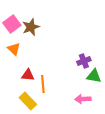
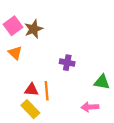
purple cross: (84, 61) -> (67, 63), moved, turned 32
red triangle: (28, 75) -> (31, 90), moved

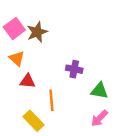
green triangle: (102, 82) -> (99, 91), moved
red triangle: (31, 90) -> (28, 81), moved
pink arrow: (90, 107) -> (99, 118), turned -42

